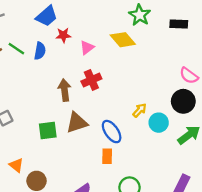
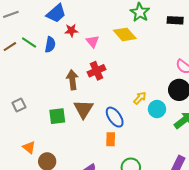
pink triangle: (87, 48) -> (93, 42), turned -32
brown triangle: (77, 123) -> (83, 109), turned -40

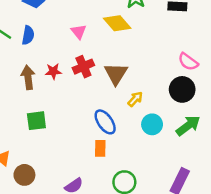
red star: (71, 30) -> (53, 71), moved
brown arrow: (72, 80) -> (28, 77), moved
brown triangle: (83, 109) -> (116, 74), moved
cyan circle: (157, 109) -> (152, 124), moved

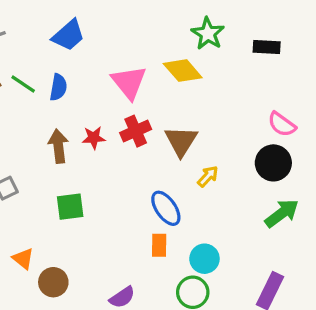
pink triangle: (79, 32) -> (129, 82), size x1.6
cyan circle: (152, 124) -> (204, 259), moved

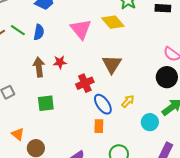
red cross: (136, 131) -> (85, 83), moved
yellow arrow: (208, 176) -> (128, 101), moved
cyan circle: (204, 259) -> (150, 122), moved

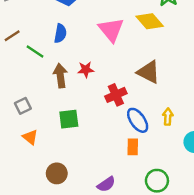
green line: (18, 30) -> (35, 51), moved
brown triangle: (112, 64) -> (148, 72), turned -35
yellow arrow: (128, 101) -> (168, 117), turned -40
orange triangle: (18, 134) -> (30, 137), moved

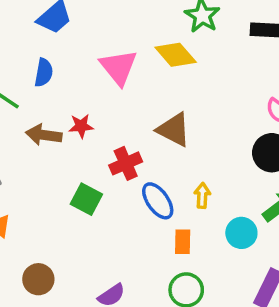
brown arrow: (60, 76) -> (44, 135), turned -75
green square: (69, 119) -> (86, 199), moved, turned 35
orange rectangle: (133, 147) -> (183, 242), moved

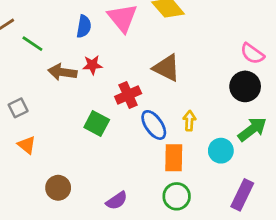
blue semicircle: (44, 73) -> (84, 26), moved
orange rectangle: (183, 242) -> (174, 158), size x1.4

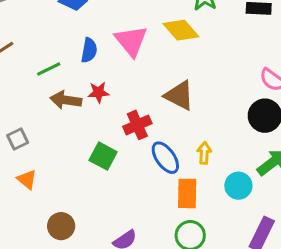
green line: (32, 44) -> (49, 69), moved, turned -60

